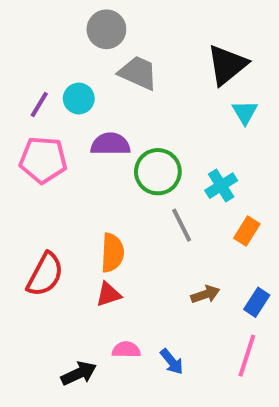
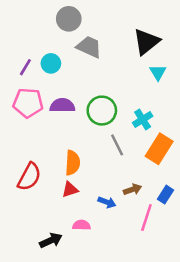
purple semicircle: (110, 144) -> (62, 105), moved
orange rectangle: (247, 231) -> (159, 149), size x1.6
pink line: (247, 356) -> (146, 217), moved
blue arrow: (172, 362) -> (107, 202), moved, turned -30

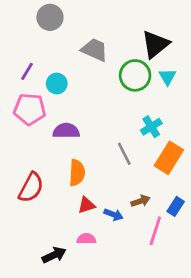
gray circle: (69, 19) -> (50, 17), moved
cyan circle: (51, 63) -> (57, 84), moved
purple semicircle: (62, 105) -> (66, 131), moved
green circle: (102, 111) -> (135, 75), moved
red triangle: (70, 189) -> (86, 205), moved

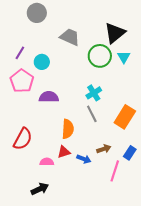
pink pentagon: (30, 109) -> (22, 81), turned 30
cyan cross: (151, 127) -> (94, 93), moved
orange semicircle: (77, 173) -> (68, 129), moved
pink semicircle: (86, 239) -> (47, 162), moved

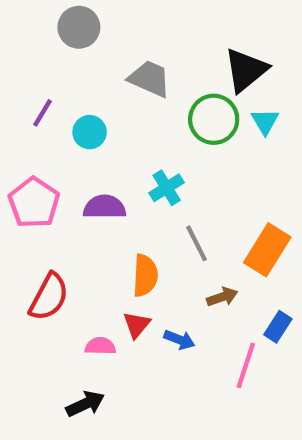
pink pentagon: (22, 81) -> (34, 203), moved
cyan cross: (94, 93) -> (167, 188), moved
brown arrow: (104, 149) -> (222, 297), moved
red triangle: (64, 152) -> (137, 325), turned -32

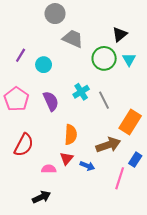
gray circle: (79, 27) -> (55, 14), moved
black triangle: (246, 70) -> (120, 34), size x0.7
purple semicircle: (105, 207) -> (51, 101), turned 66
gray line: (197, 243) -> (104, 100), moved
brown arrow: (222, 297) -> (108, 145), size x1.6

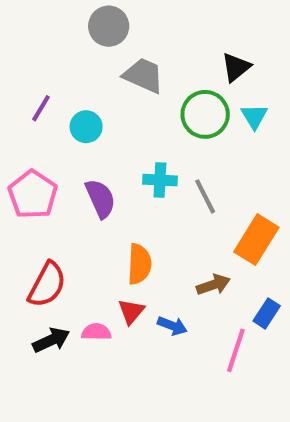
cyan cross: (81, 92) -> (160, 180), turned 35
brown arrow: (108, 145) -> (213, 285), size x0.7
black arrow: (41, 197) -> (51, 340), moved

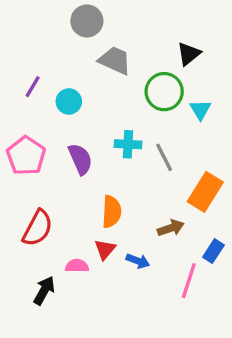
cyan triangle: (254, 116) -> (200, 110), moved
black arrow: (51, 340) -> (44, 291), moved, turned -36

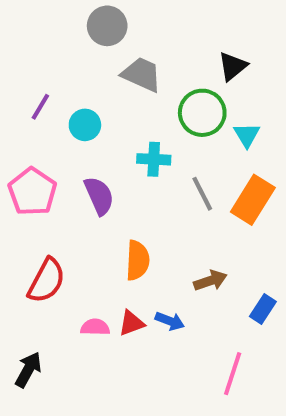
cyan cross: (128, 144) -> (154, 159), moved
orange rectangle: (205, 192) -> (253, 200), moved
red triangle: (105, 249) -> (131, 323), moved, turned 30
pink line: (189, 281) -> (233, 374), moved
black arrow: (44, 291) -> (28, 370), moved

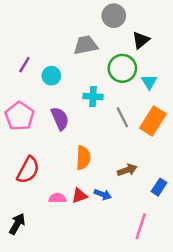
gray circle: (107, 26) -> (114, 16), moved
gray trapezoid: (142, 74) -> (86, 45), turned -35

